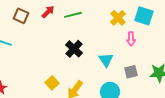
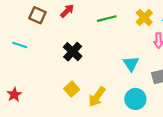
green line: (73, 15) -> (107, 19), moved
black cross: (74, 49) -> (73, 52), moved

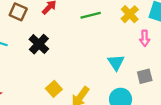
black cross: (73, 52) -> (39, 44), moved

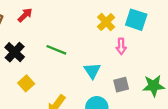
green line: (91, 15) -> (56, 50), moved, turned 36
yellow square: (54, 89) -> (26, 83), moved

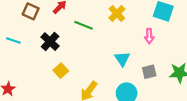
yellow cross: (106, 22) -> (117, 14), moved
green line: (56, 50) -> (83, 25), moved

